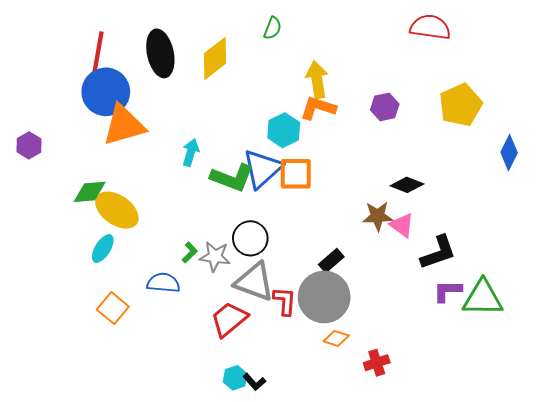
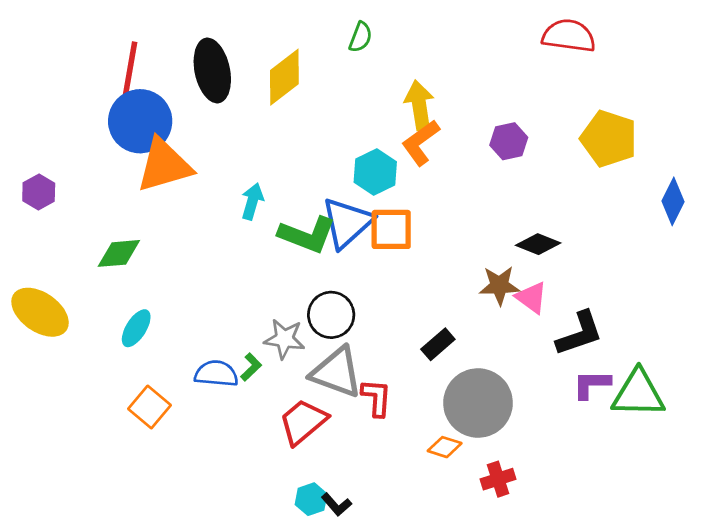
yellow pentagon: (461, 105) -> (609, 139), turned -30
orange L-shape: (318, 108) -> (421, 143), turned -54
yellow ellipse: (117, 210) -> (40, 312), moved
green L-shape: (190, 253) -> (251, 367), moved
gray circle: (324, 297) -> (478, 403), moved

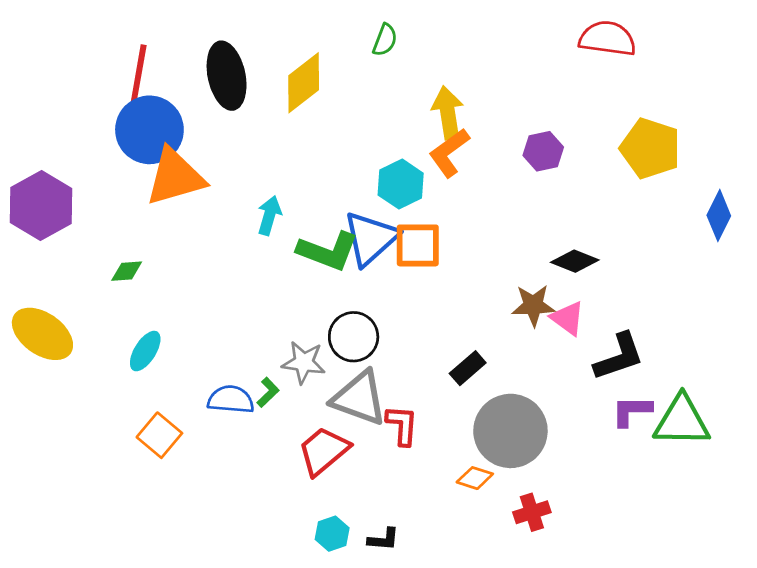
purple hexagon: (39, 192) -> (41, 205), size x1.8
green diamond: (119, 253) -> (127, 271), size x0.7
black L-shape: (336, 504) -> (383, 539), moved, turned -44

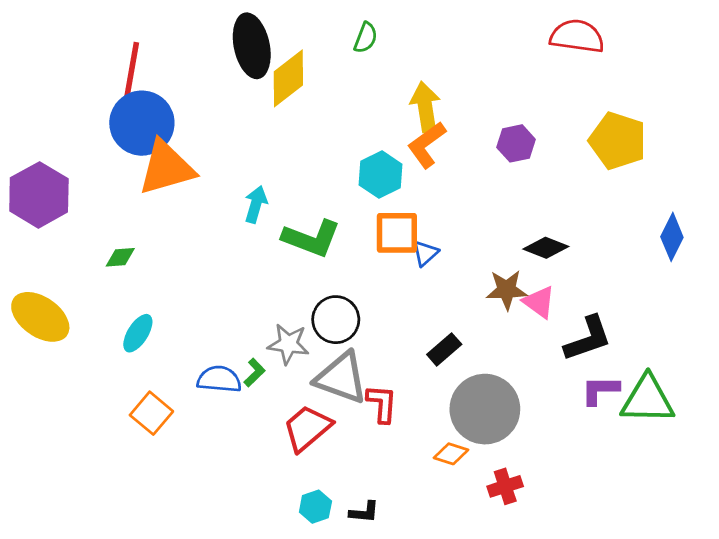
black ellipse: (227, 76) -> (252, 46), moved
blue diamond: (719, 215) -> (672, 237), moved
blue triangle: (371, 238) -> (425, 253), moved, size x0.5

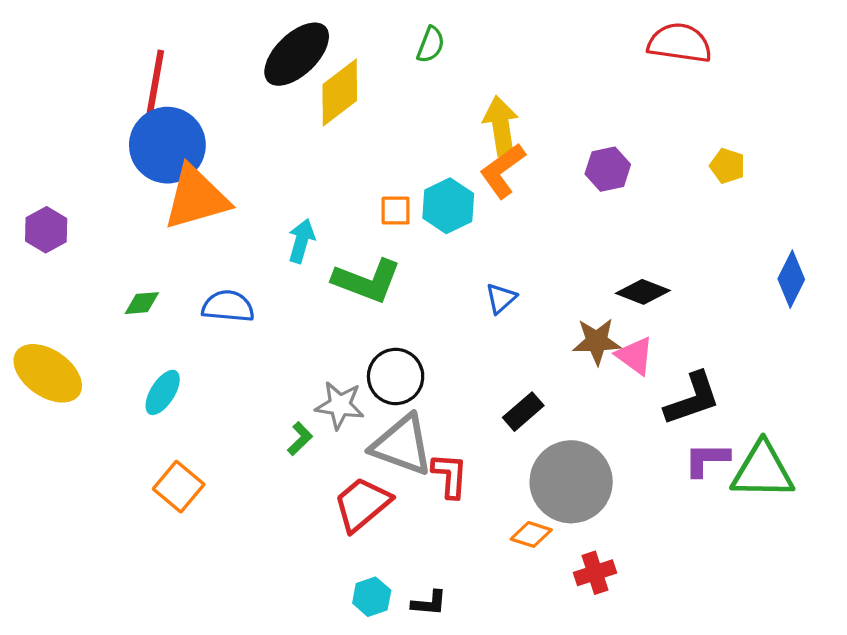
black ellipse: (252, 46) -> (297, 54), turned 58
yellow pentagon: (618, 141) -> (727, 166), size x0.5
purple hexagon: (39, 195) -> (46, 230), size x0.6
orange square: (397, 233) -> (396, 211), moved, size x0.6
blue semicircle: (219, 379) -> (228, 306), moved

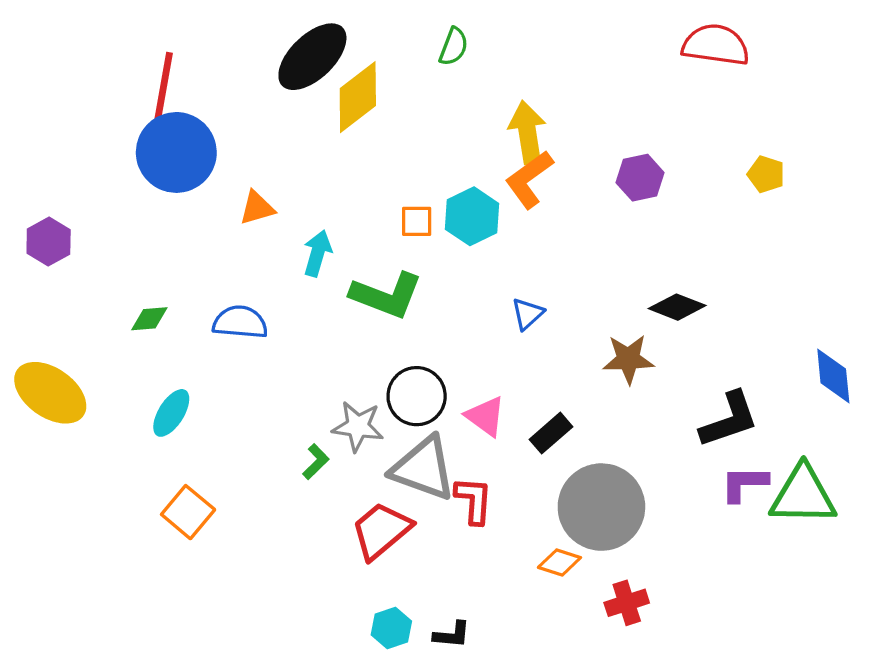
orange triangle: (196, 198) -> (257, 208), moved, size x0.5
blue diamond: (791, 279) -> (833, 376), moved, turned -32
pink triangle: (635, 356) -> (485, 416), moved

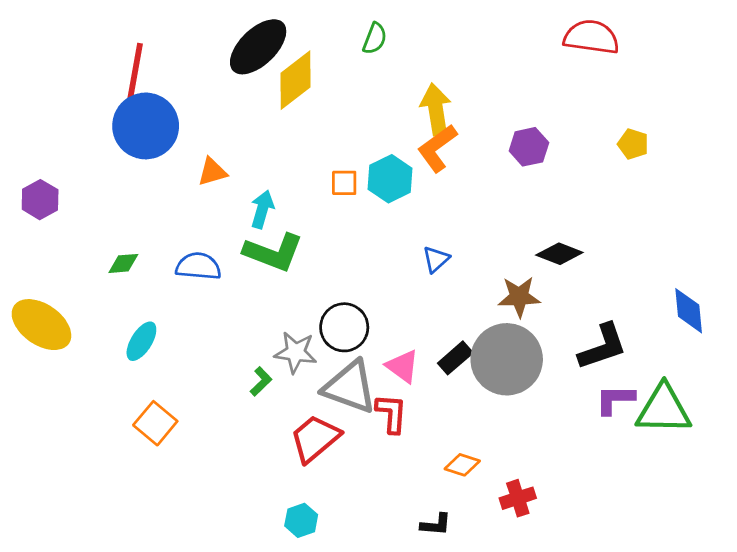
green L-shape: (386, 295) -> (273, 252), moved
pink triangle: (485, 416) -> (403, 366), moved
gray circle: (601, 507) -> (507, 359), moved
cyan hexagon: (391, 628) -> (301, 520), moved
black L-shape: (452, 635) -> (436, 525), moved

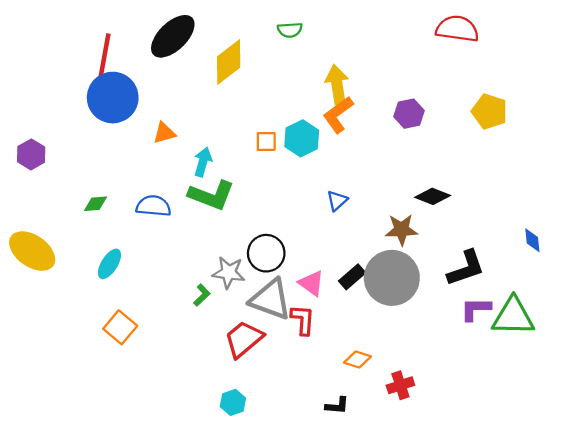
green semicircle: (375, 38) -> (290, 30), turned 65
black ellipse: (258, 47) -> (173, 36), moved
yellow pentagon: (633, 144) -> (490, 111), size x1.5
blue diamond: (689, 311) -> (532, 240), size x0.7

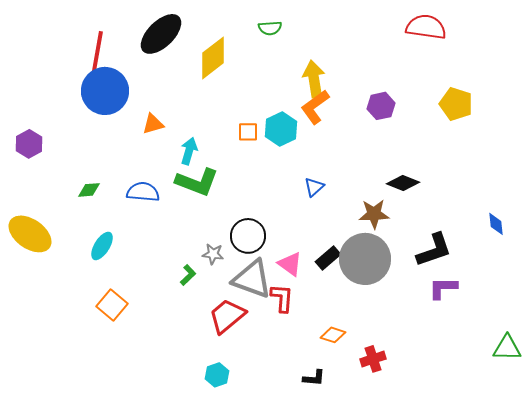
gray star: (229, 273) -> (213, 254), size x0.7
green triangle: (513, 317) -> (507, 348), moved, size x0.7

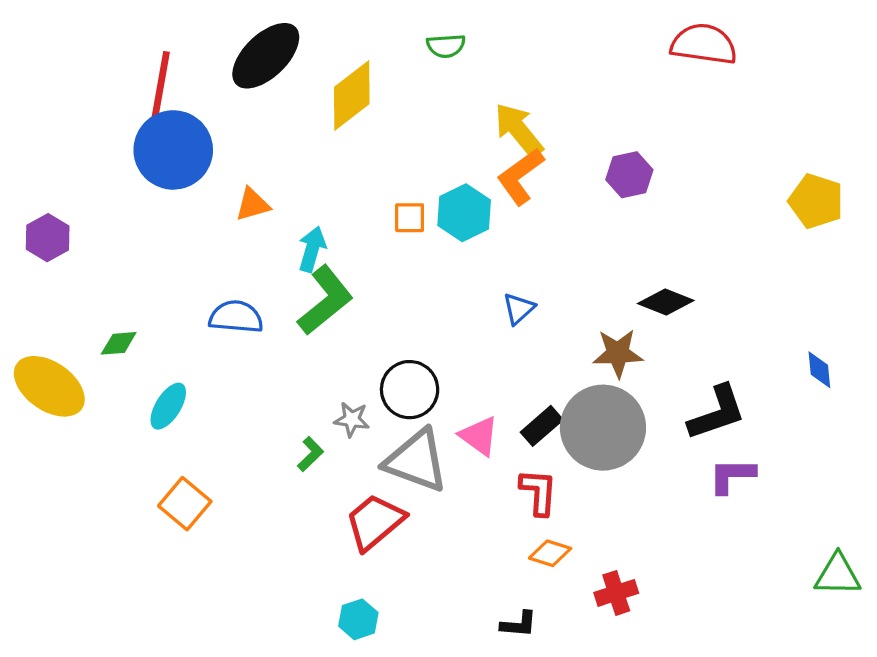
yellow arrow: (314, 79) -> (519, 130), turned -30
yellow pentagon: (456, 104) -> (816, 201), moved
green L-shape: (197, 182) -> (325, 300), turned -60
green diamond: (89, 190) -> (119, 343), moved
red L-shape: (282, 298) -> (538, 492), moved

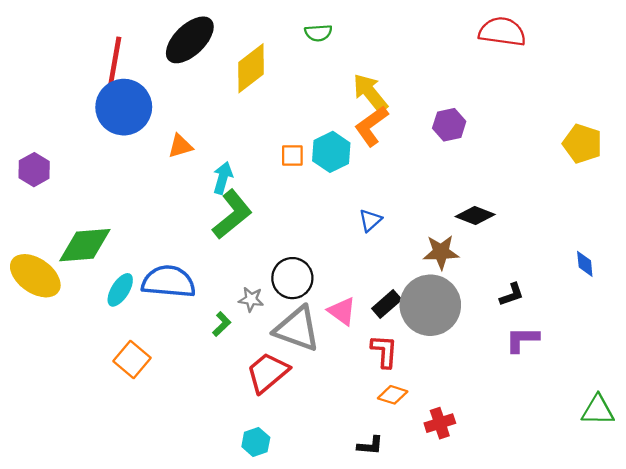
blue semicircle: (236, 317) -> (169, 282), moved, size x1.4
green diamond: (119, 343) -> (85, 245), size x2.0
black L-shape: (717, 413) -> (512, 295), size x0.6

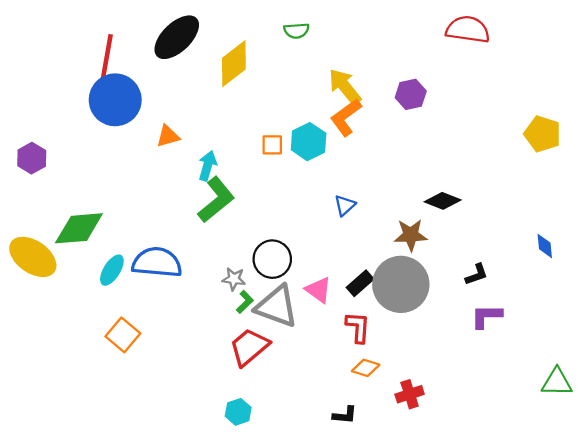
purple hexagon: (449, 125) -> (411, 94), moved
green L-shape: (222, 324) -> (245, 302), moved

